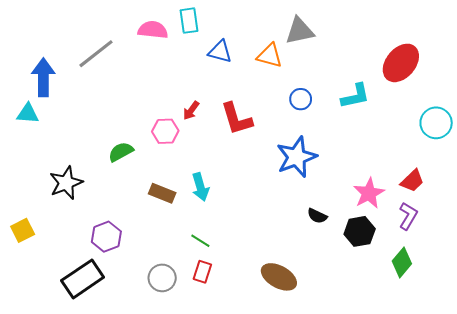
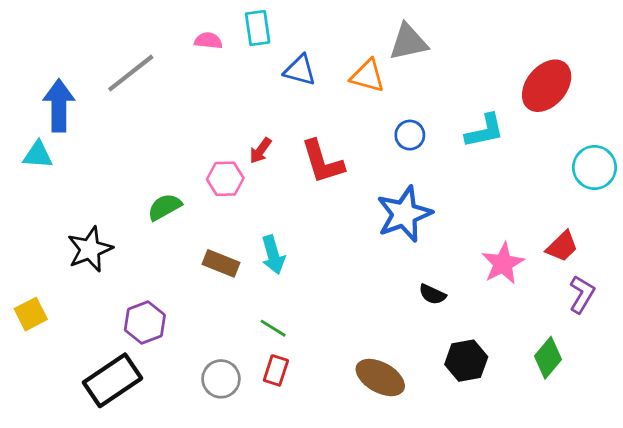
pink semicircle: (153, 30) -> (208, 41), size x0.7
purple L-shape: (408, 216) -> (582, 294), moved
black hexagon: (360, 231) -> (466, 361), moved

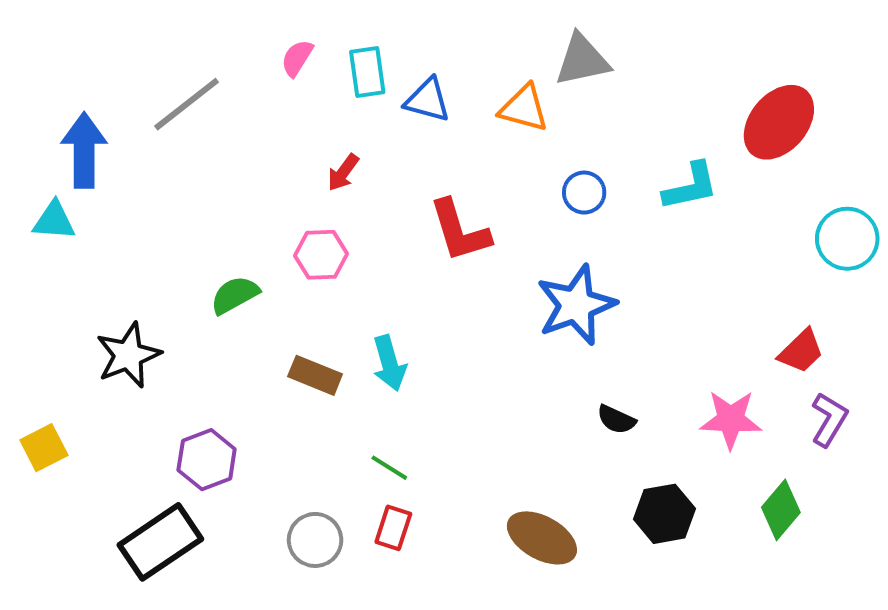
cyan rectangle: (258, 28) -> (367, 72), moved
pink semicircle: (208, 41) -> (297, 58), turned -64
red arrow: (260, 151) -> (343, 172), moved
pink star: (503, 263) -> (731, 419), moved, turned 30

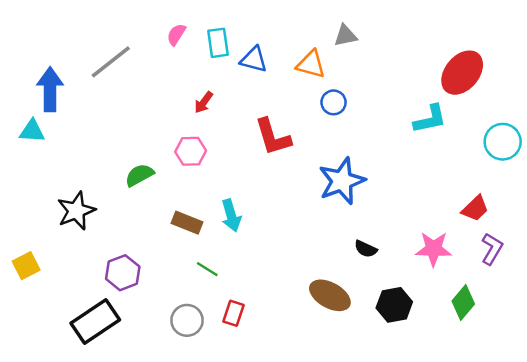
gray triangle: (582, 60) -> (345, 36), size x0.7
cyan L-shape: (691, 187) -> (430, 119), moved
blue circle: (584, 193) -> (334, 102), moved
green line: (389, 468) -> (207, 269), moved
brown ellipse: (542, 538) -> (330, 295), moved

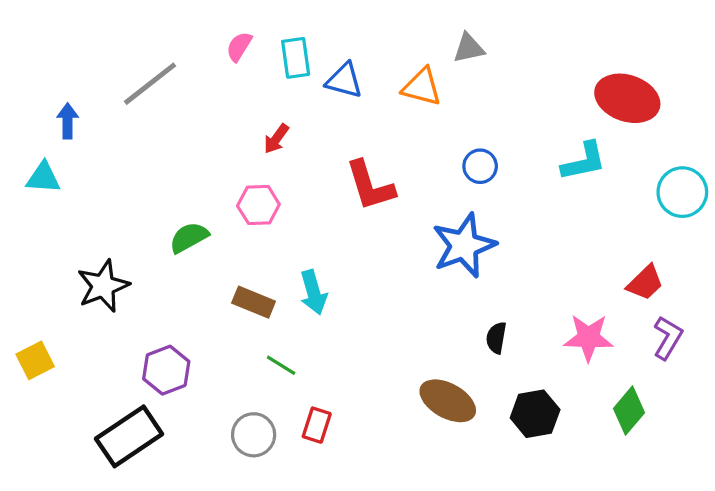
red ellipse: (462, 73) -> (627, 98), turned 69
blue arrow: (50, 89) -> (68, 121), size x0.6
blue circle: (334, 102) -> (480, 166), moved
black semicircle: (366, 249) -> (496, 338), turned 75

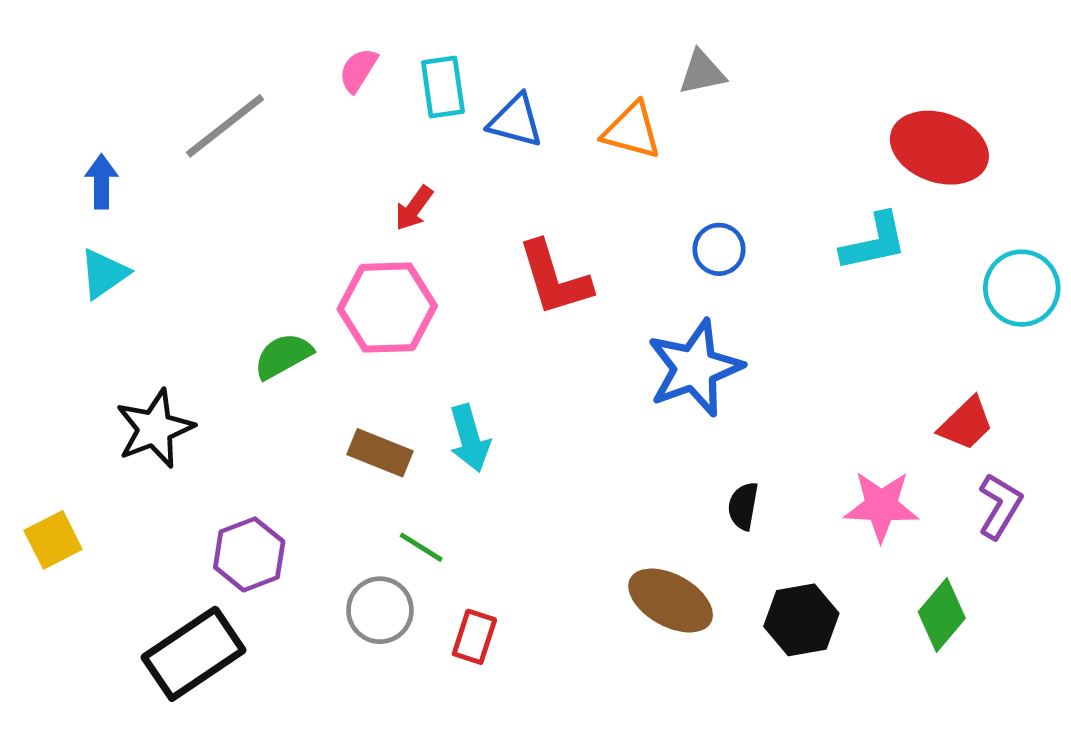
cyan triangle: (43, 178) -> (104, 274), moved, turned -39
pink hexagon: (258, 205) -> (387, 307), size x1.5
gray circle: (254, 435) -> (380, 610), moved

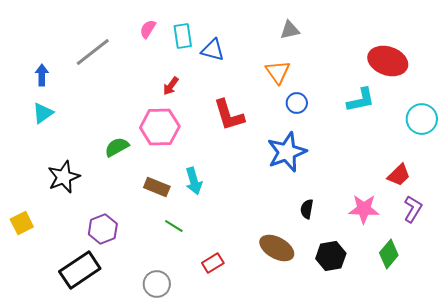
orange triangle: (632, 131) -> (278, 72), moved, turned 40
gray circle: (380, 610) -> (157, 284), moved
red rectangle: (474, 637) -> (213, 263), moved, turned 40

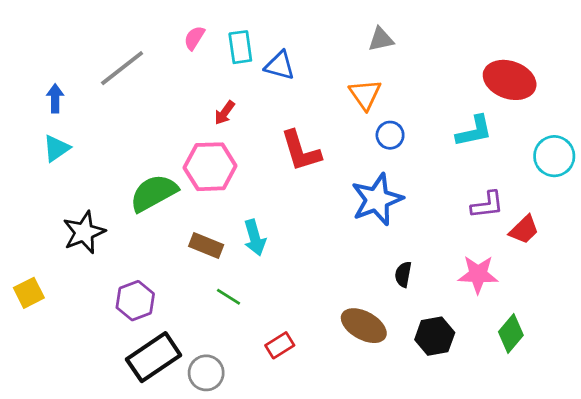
green semicircle: (117, 147) -> (154, 193), size x1.5
purple L-shape: (413, 209) -> (487, 205), moved, turned 52
black rectangle: (80, 270) -> (154, 357), moved

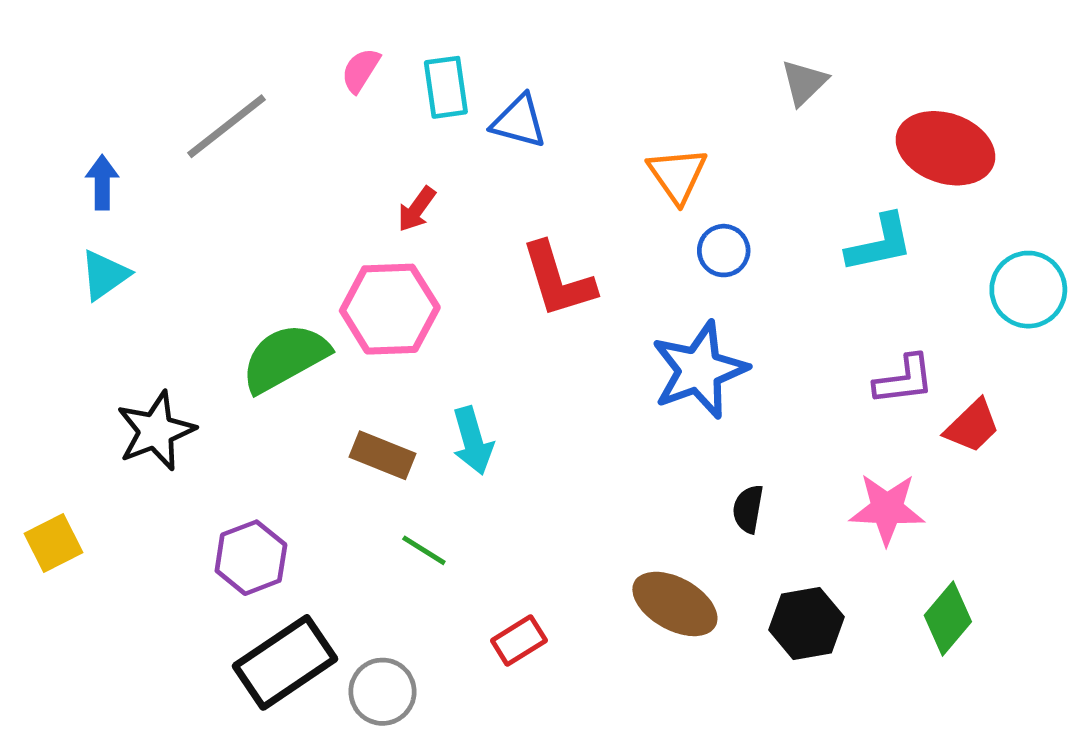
gray triangle: (381, 39) -> (804, 82), moved, turned -32

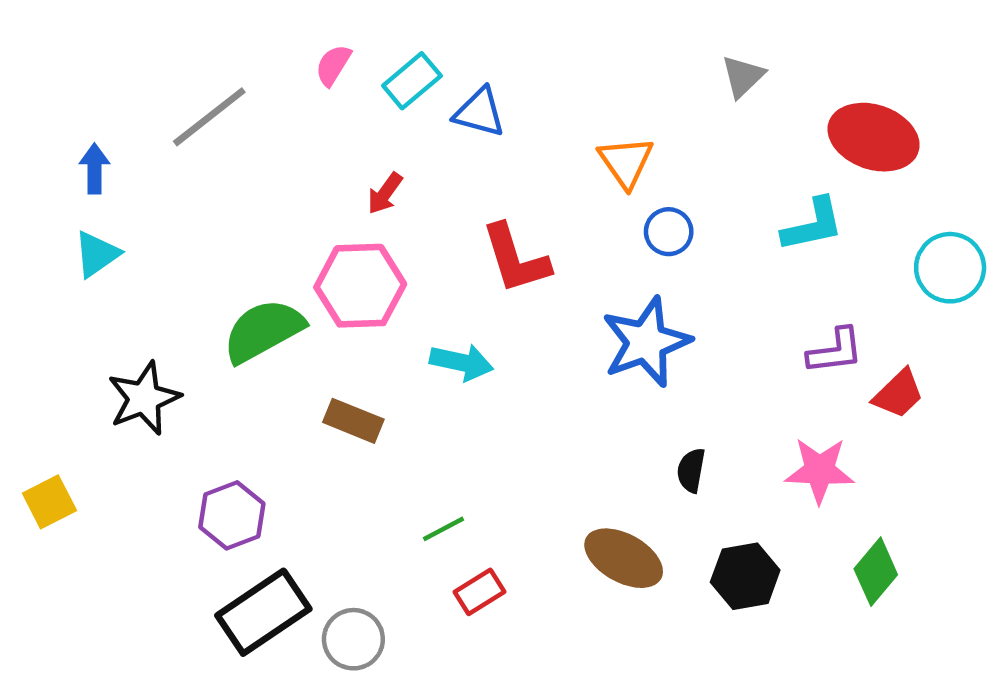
cyan rectangle: (446, 87) -> (412, 81), turned 58
cyan arrow: (473, 441) -> (461, 362), moved, turned -62
green line: (424, 550) -> (443, 529), moved, turned -60

